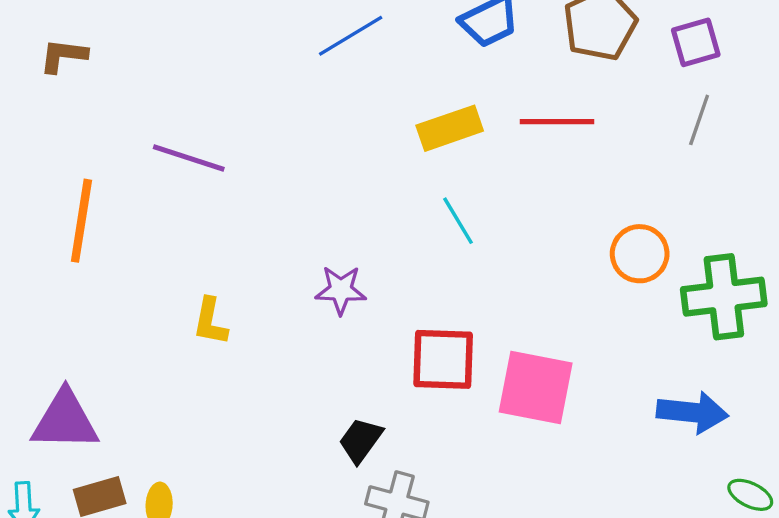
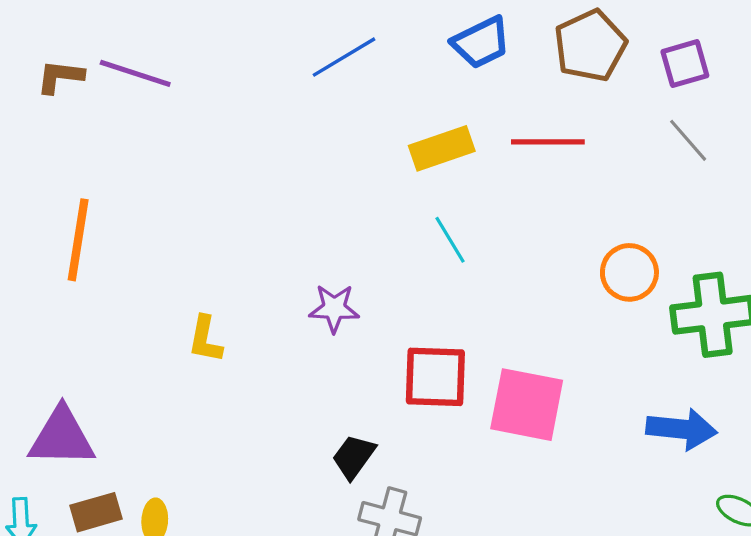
gray line: (699, 120) -> (688, 140), turned -60
purple line: (189, 158) -> (135, 73), moved

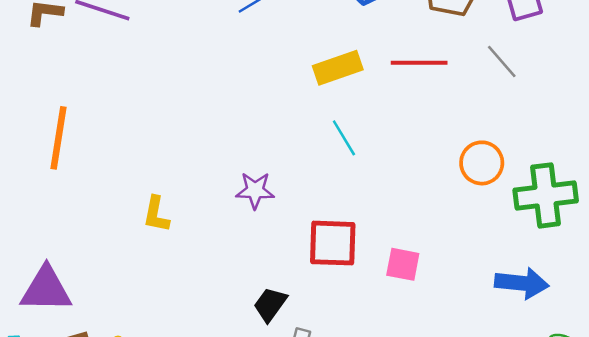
gray line: (688, 140) -> (502, 61), moved
pink square: (527, 405) -> (403, 264), size x0.6

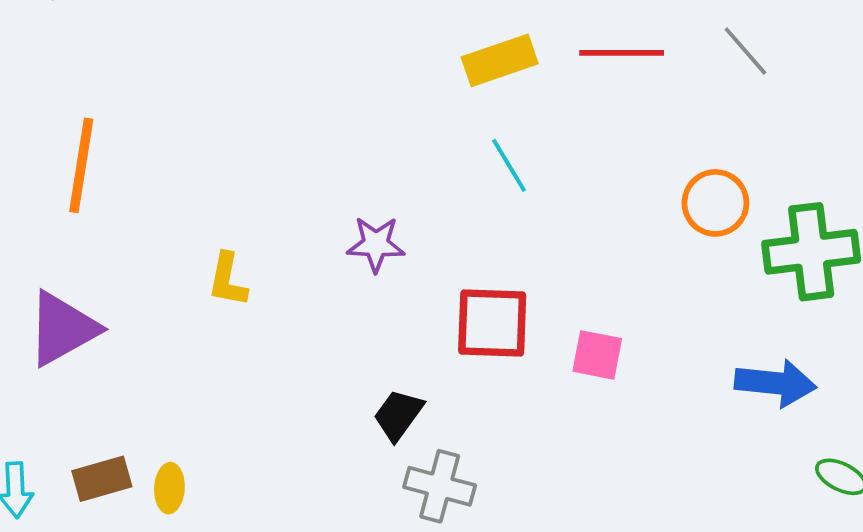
purple triangle: (46, 289) -> (63, 329), moved, turned -30

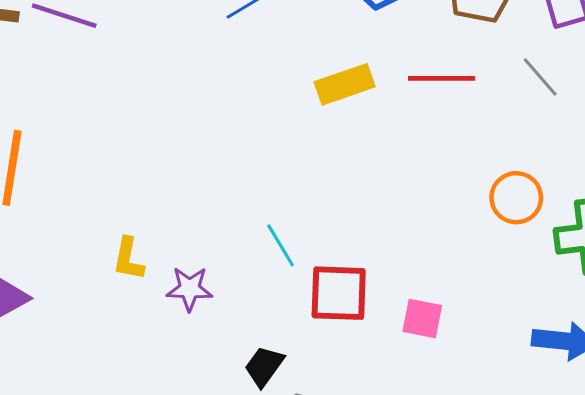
cyan line: (509, 165) -> (281, 245), moved
purple star: (376, 244) -> (190, 289), moved

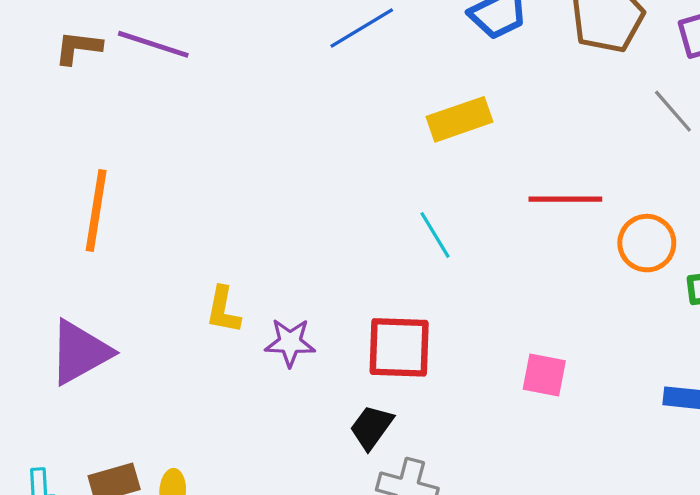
red line: (442, 78) -> (565, 199), moved
cyan line: (281, 245) -> (435, 235), moved
red square: (339, 293) -> (399, 347), moved

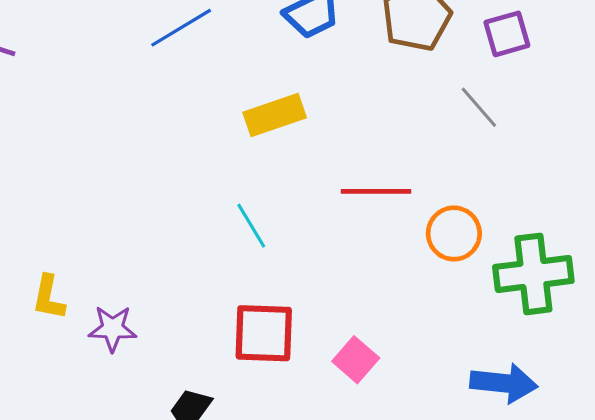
red square: (399, 347) -> (264, 333), moved
pink square: (544, 375) -> (356, 360), turned 30

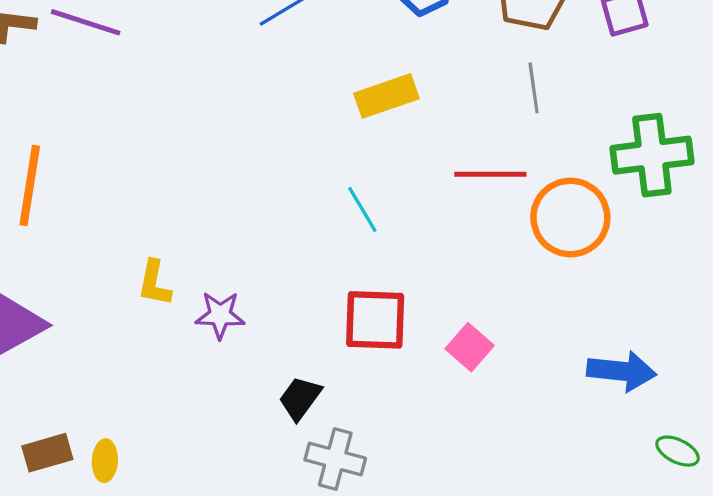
gray line: (479, 107) -> (534, 88), moved, turned 33
orange circle: (454, 233) -> (570, 217), size x1.4
green cross: (533, 274) -> (652, 155), moved

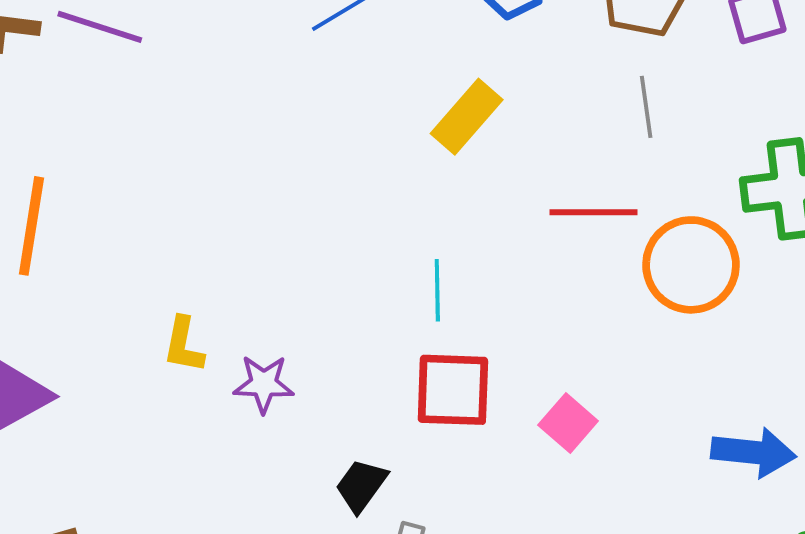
yellow rectangle: (386, 96) -> (467, 117), turned -30
cyan line: (362, 209) -> (437, 290), moved, turned 30

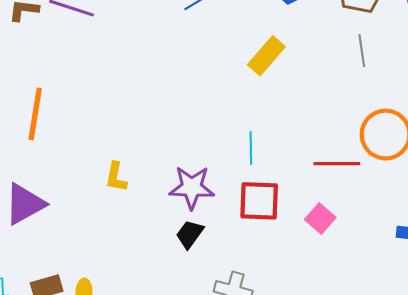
red line: (593, 212) -> (337, 164), moved
purple star: (264, 384) -> (192, 187), moved, size x1.4
black trapezoid: (361, 485) -> (190, 234), moved

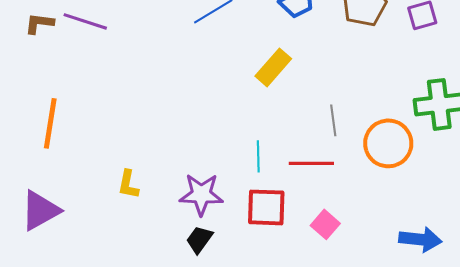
gray line: (362, 51) -> (333, 120), moved
red line: (337, 164) -> (311, 163), moved

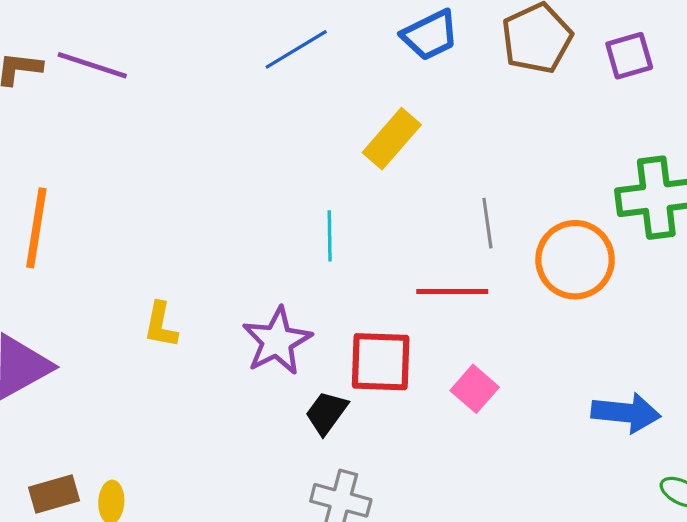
cyan line: (258, 156) -> (330, 236), moved
purple star: (201, 194) -> (277, 341), turned -30
black trapezoid: (199, 239) -> (326, 413), moved

